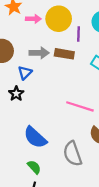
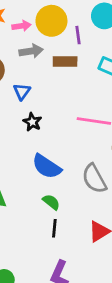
gray arrow: (39, 53) -> (31, 51), moved
black star: (16, 94) -> (32, 122), moved

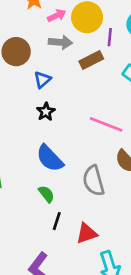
pink arrow: (21, 26) -> (57, 15), turned -30
brown rectangle: (65, 61) -> (91, 60), turned -40
black line: (54, 228) -> (57, 221), moved

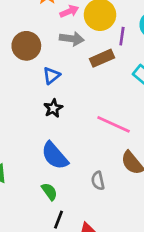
gray semicircle: (94, 181) -> (98, 181), size x0.6

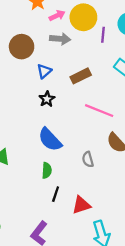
brown rectangle: (102, 58) -> (81, 76), moved
green semicircle: (49, 192) -> (47, 170), turned 42

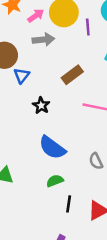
blue triangle: (44, 71) -> (22, 76), moved
green semicircle: (47, 170) -> (55, 181), turned -105

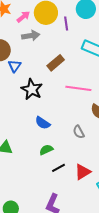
black star: (41, 106) -> (32, 89), size x1.5
blue semicircle: (52, 148) -> (43, 123), size x0.7
black line: (69, 204) -> (59, 168), turned 56

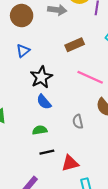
blue triangle: (15, 66) -> (23, 51), moved
black star: (32, 89) -> (41, 77), moved

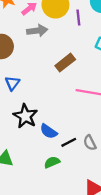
black star: (41, 77) -> (25, 116), moved
black line: (47, 152) -> (69, 142), moved

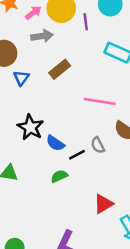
brown rectangle: (65, 63) -> (60, 69), moved
blue triangle: (12, 83) -> (21, 78), moved
gray semicircle: (90, 143) -> (98, 145), moved

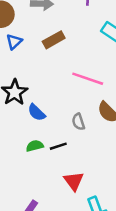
black line: (77, 155) -> (58, 146), moved
red triangle: (103, 204) -> (74, 181), turned -45

